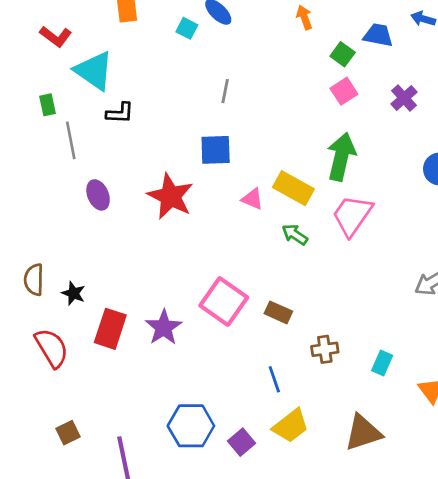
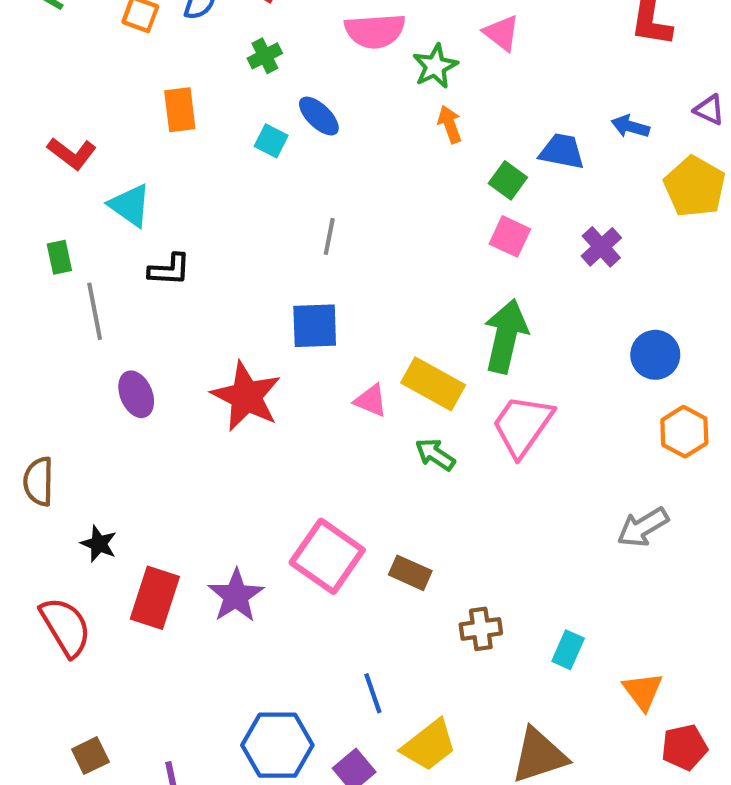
cyan triangle: (94, 71) -> (130, 205), size x0.7
pink square: (344, 91) -> (510, 236), turned -32
brown semicircle: (34, 280) -> (39, 481), moved
blue line: (274, 379) -> (373, 693), moved

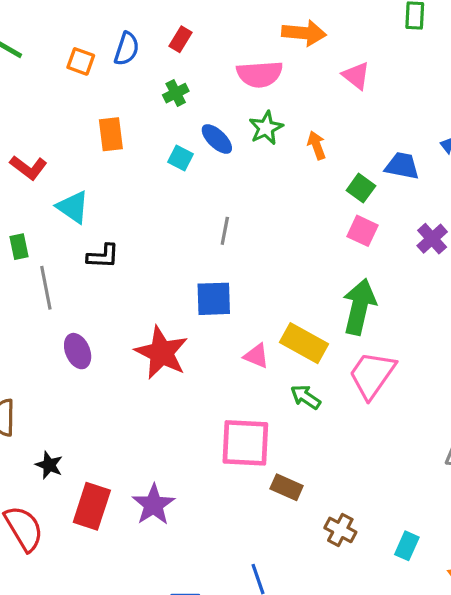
green star: (435, 66) -> (266, 128), moved
pink square: (327, 556) -> (245, 443), moved, turned -32
brown cross: (481, 629) -> (340, 530), turned 36

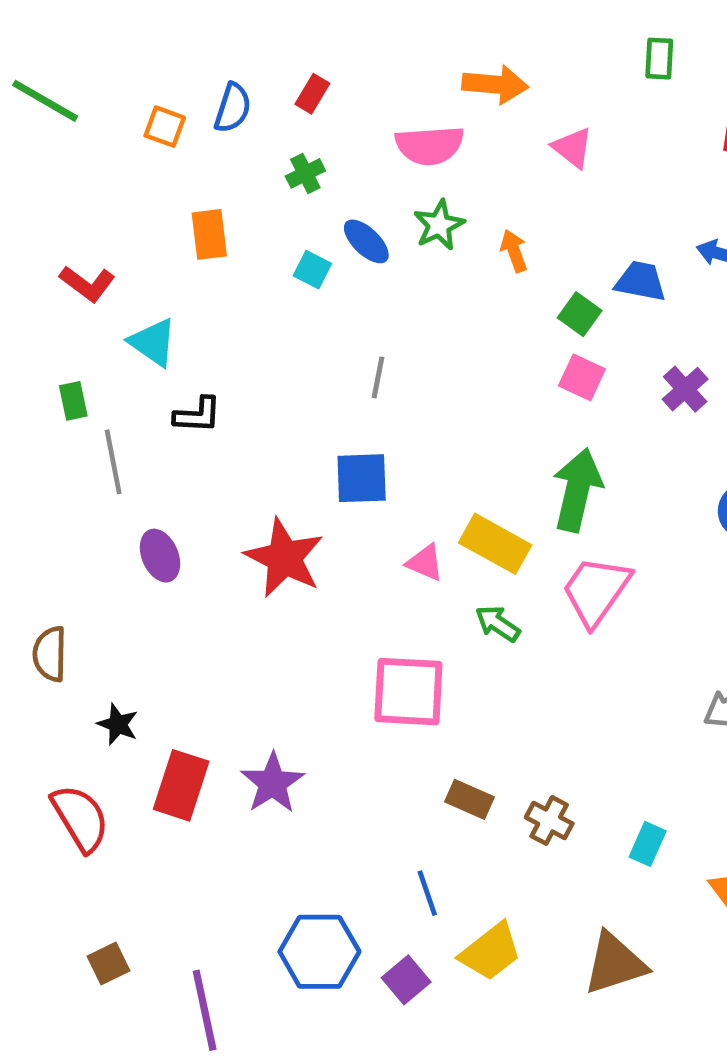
brown rectangle: (287, 487) -> (469, 799), moved

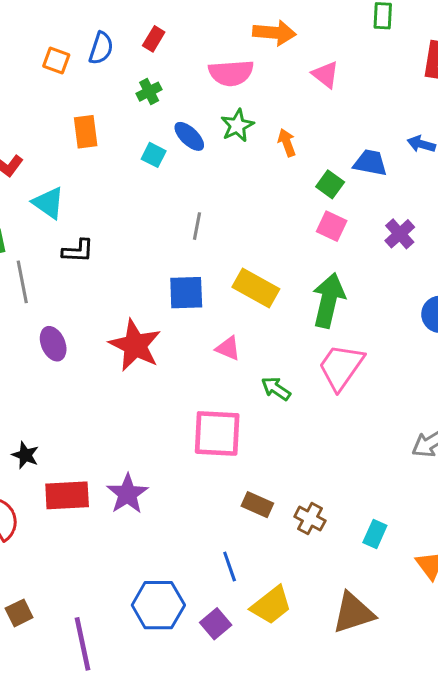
yellow rectangle: (495, 544) -> (256, 288), moved
red rectangle: (181, 785) -> (67, 495), turned 69

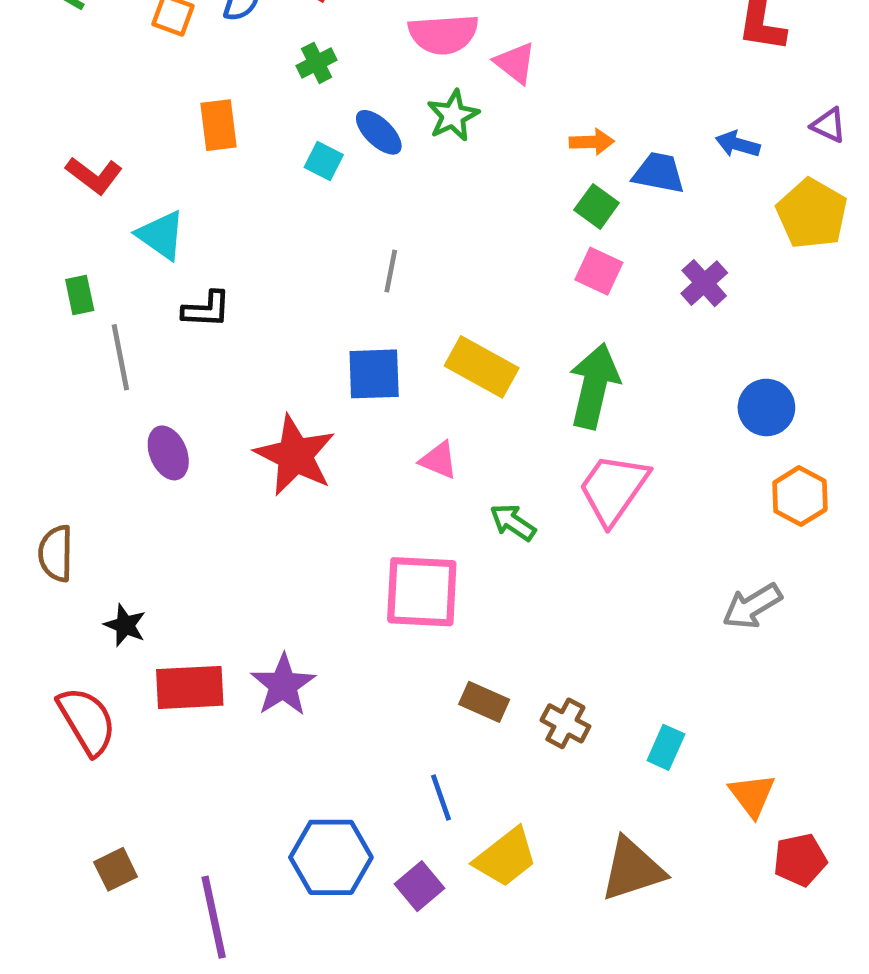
pink triangle: (325, 74) -> (515, 63), moved
orange arrow: (287, 143) -> (592, 142), moved, turned 108

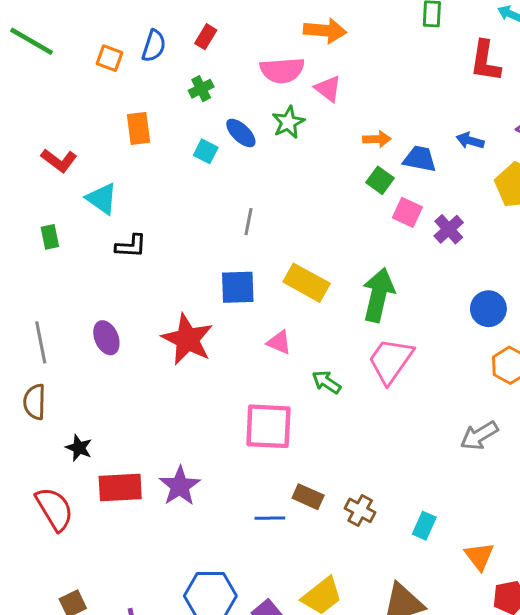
pink square: (599, 271) -> (407, 212), moved
gray line: (120, 357) -> (41, 342), moved
blue line: (441, 798) -> (270, 518), moved, turned -72

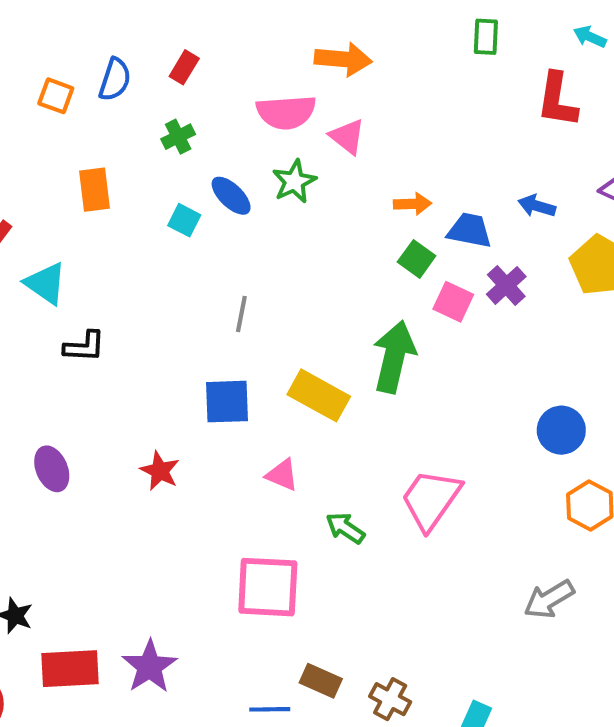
purple cross: (449, 229) -> (506, 285), moved
green arrow: (378, 295) -> (394, 357), moved
red star: (187, 339) -> (160, 471), size x0.6

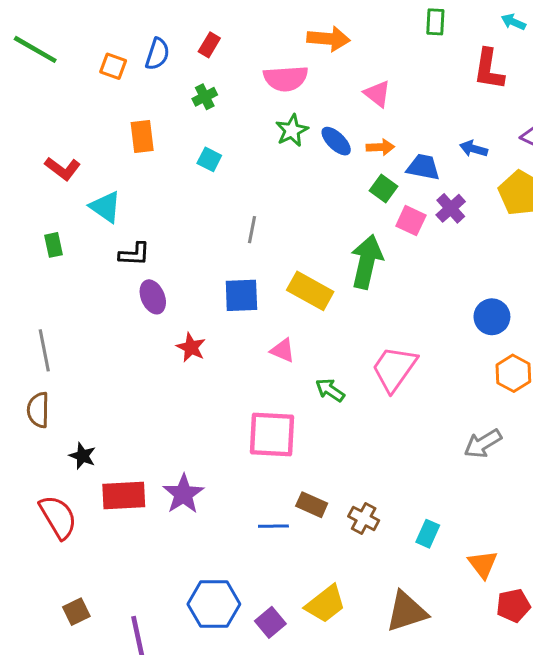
pink triangle: (347, 137) -> (377, 94), moved
blue ellipse: (231, 196) -> (336, 141), moved
purple ellipse: (52, 469) -> (153, 297), moved

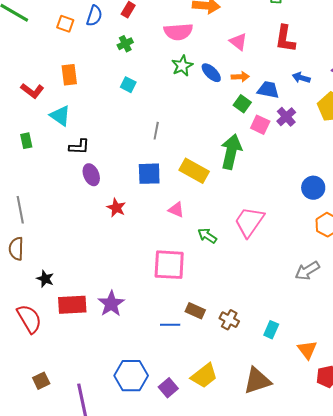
red L-shape: (489, 69) -> (285, 39), moved
orange rectangle: (142, 136) -> (69, 75), moved

